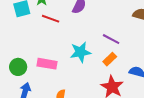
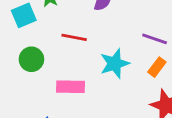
red line: (51, 19) -> (74, 37), moved
green circle: (18, 67) -> (31, 59), moved

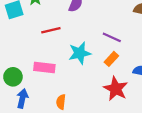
red line: (74, 37) -> (51, 30), turned -30
green circle: (31, 59) -> (13, 77), moved

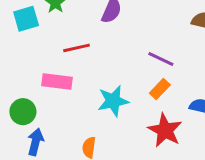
cyan star: (80, 53) -> (113, 101), moved
pink rectangle: (44, 67) -> (57, 82), moved

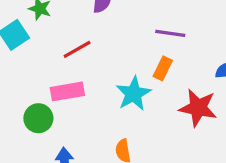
orange rectangle: (160, 89) -> (163, 68), moved
green circle: (23, 112) -> (38, 118), moved

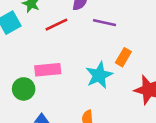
purple line: (170, 33) -> (104, 23), moved
red line: (77, 49) -> (56, 25), moved

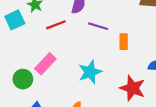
orange rectangle: (123, 57) -> (124, 42), moved, turned -35
pink rectangle: (48, 70) -> (45, 64), turned -45

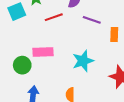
pink rectangle: (45, 64) -> (43, 52), turned 42

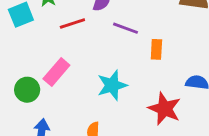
pink rectangle: (43, 52) -> (56, 72), turned -48

